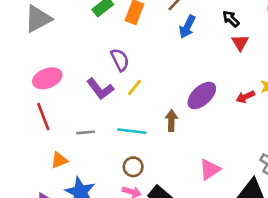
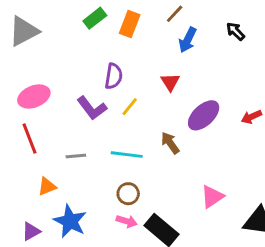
red triangle: (240, 43) -> (170, 82), moved
purple semicircle: (120, 60) -> (114, 76), turned 35
brown arrow: (171, 121) -> (170, 143), turned -36

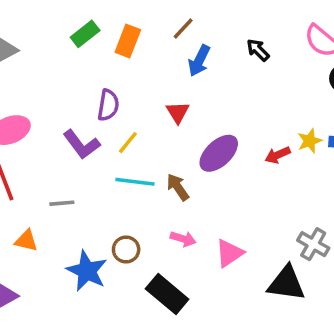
cyan line: (127, 155) -> (135, 182), moved
orange triangle: (47, 186) -> (26, 241), turned 36
blue star: (70, 221) -> (87, 271), moved
pink arrow: (127, 221) -> (183, 239), moved

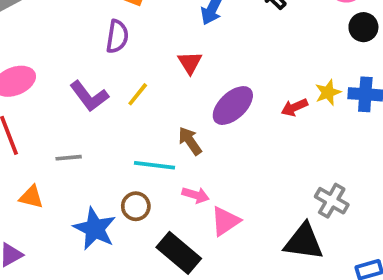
purple semicircle: (108, 105) -> (117, 36), moved
cyan line: (135, 182) -> (154, 165), moved
pink triangle: (229, 253) -> (225, 221), moved

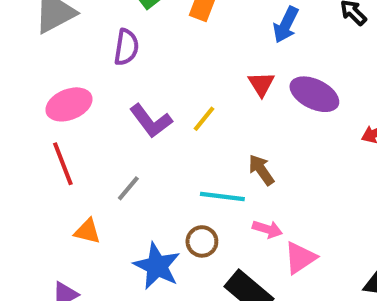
purple semicircle: (117, 36) -> (126, 47), moved
purple ellipse: (233, 106) -> (314, 94), moved, turned 69
gray line: (69, 158) -> (128, 188), turned -45

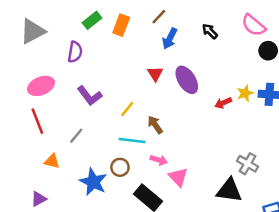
purple ellipse: (314, 94) -> (187, 80), turned 32
yellow line: (204, 119) -> (127, 109), moved
pink triangle: (300, 258) -> (178, 177), turned -40

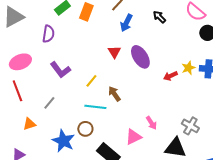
pink arrow: (159, 160) -> (151, 123), moved, turned 40
orange triangle: (52, 161) -> (29, 124), turned -32
pink triangle: (178, 177) -> (133, 137), turned 48

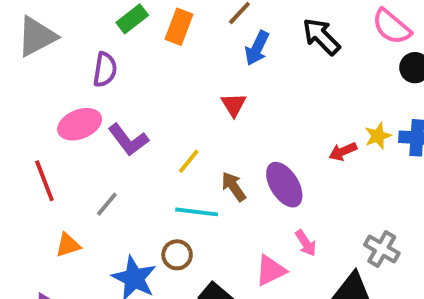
black arrow: (159, 17) -> (321, 36), size x1.5
purple ellipse: (140, 57) -> (284, 185), moved
pink ellipse: (20, 62) -> (80, 124), moved

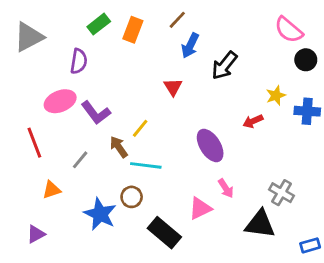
black arrow: (321, 36) -> (224, 66), moved, turned -96
yellow star: (378, 136) -> (276, 96), moved
brown arrow: (234, 187) -> (119, 147), moved

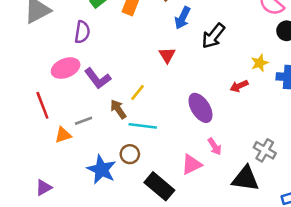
gray line: (80, 160) -> (84, 121), turned 30
orange triangle: (52, 190) -> (63, 135), moved

